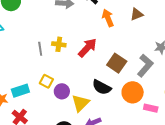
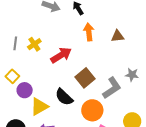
yellow cross: (59, 44) -> (34, 44), turned 32

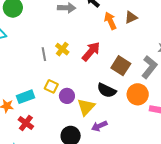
brown triangle: (117, 36) -> (131, 17), moved

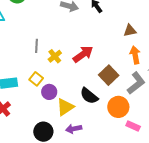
orange arrow: (110, 21) -> (135, 55), moved
yellow cross: (62, 49) -> (55, 56), moved

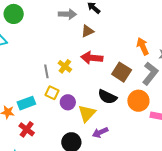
brown triangle: (130, 31) -> (87, 31), moved
gray line: (36, 46) -> (46, 71), moved
red arrow: (83, 54) -> (92, 58), turned -125

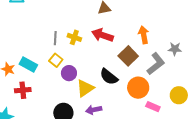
orange arrow: (143, 46) -> (144, 35), moved
yellow cross: (65, 66) -> (74, 37), turned -32
cyan rectangle: (26, 103) -> (28, 64), turned 36
red cross: (27, 129) -> (23, 90), turned 35

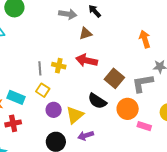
orange arrow: (144, 35) -> (145, 39), moved
gray L-shape: (156, 64) -> (143, 83), turned -145
purple circle: (69, 73) -> (54, 110), moved

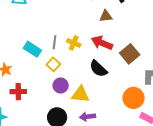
brown square: (114, 78) -> (130, 54), moved
cyan rectangle: (16, 97) -> (32, 49), moved
black semicircle: (97, 101) -> (98, 69), moved
yellow triangle: (75, 115) -> (81, 94), turned 36

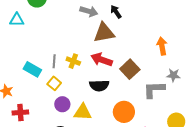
brown triangle: (106, 16) -> (104, 33), size x1.6
black semicircle: (98, 69) -> (99, 86), turned -42
orange circle: (134, 98) -> (124, 112), moved

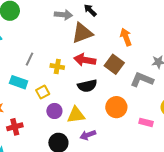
orange arrow: (162, 46) -> (126, 37), moved
gray line: (54, 61) -> (29, 59), moved, turned 32
yellow square: (54, 83) -> (43, 92), turned 32
gray L-shape: (154, 89) -> (142, 80), turned 35

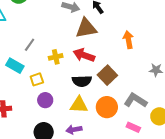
brown square: (114, 64) -> (107, 75), moved
yellow cross: (57, 67) -> (56, 57), turned -32
gray L-shape: (142, 80) -> (135, 100), moved
yellow triangle: (76, 115) -> (79, 105), moved

